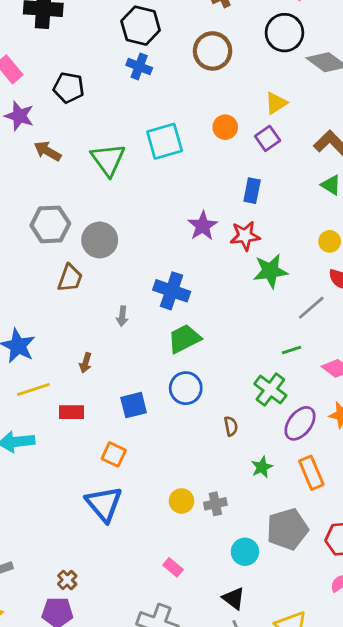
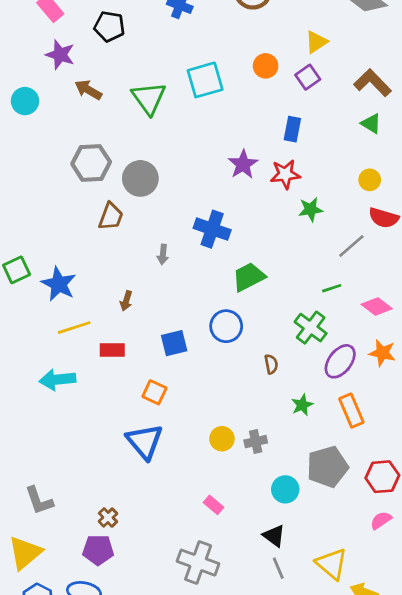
green star: (270, 271) -> (311, 209), size x0.7
green trapezoid: (184, 339) -> (249, 277), moved

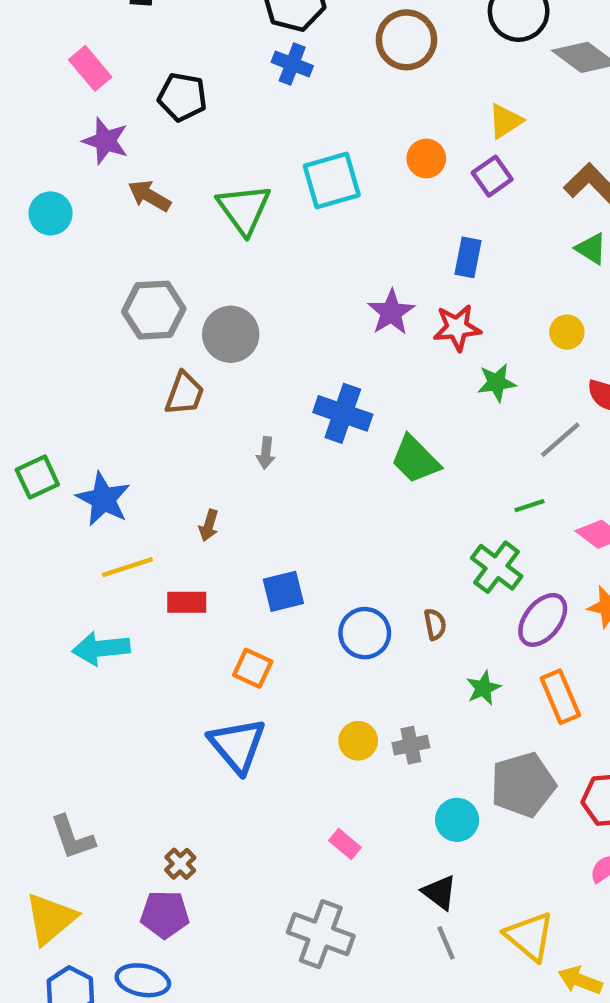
yellow circle: (370, 180) -> (567, 332), moved
green trapezoid: (249, 277) -> (415, 460), moved, turned -108
blue circle: (226, 326) -> (365, 633), moved

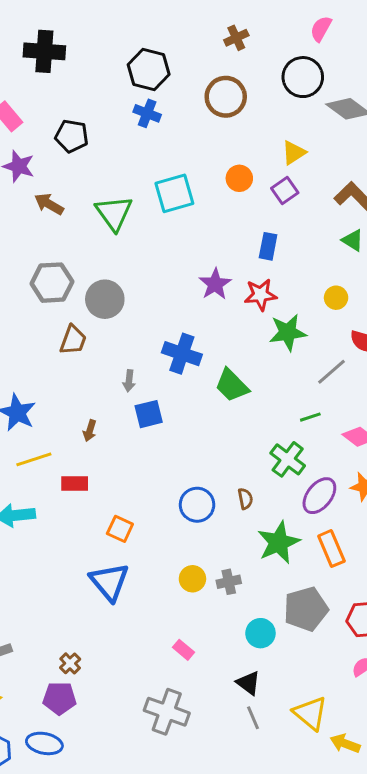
green star: (497, 383) -> (288, 332), size x1.4
blue square: (283, 591) -> (149, 414), moved
green star: (483, 688) -> (279, 542), size x1.8

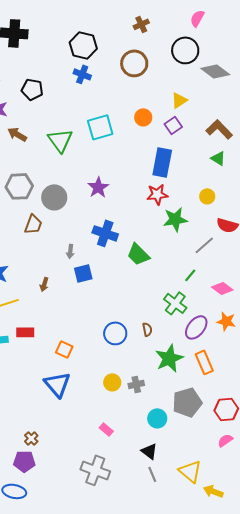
blue rectangle: (268, 246) -> (162, 162), size x1.6
purple star: (215, 284) -> (98, 187), moved
green line: (310, 417) -> (190, 275), turned -32
red rectangle: (75, 484) -> (25, 332), moved

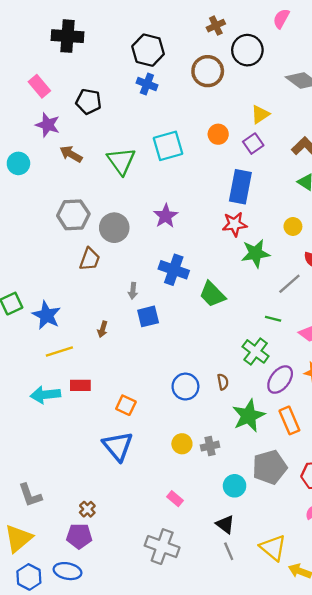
black circle: (185, 50) -> (247, 50), moved
green line: (190, 275) -> (273, 319), turned 64

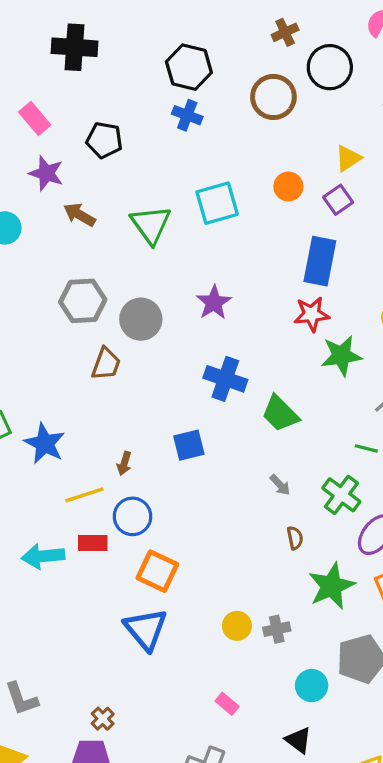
gray arrow: (133, 291) -> (280, 485), moved, turned -49
yellow line: (59, 351) -> (84, 495), moved
blue circle: (185, 387) -> (133, 516), moved
orange square: (126, 405) -> (157, 571), size x1.4

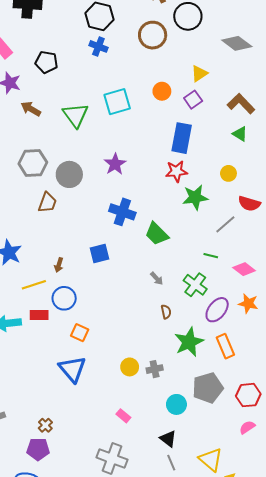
orange square: (157, 571) -> (80, 333), size x0.7

